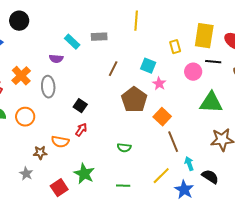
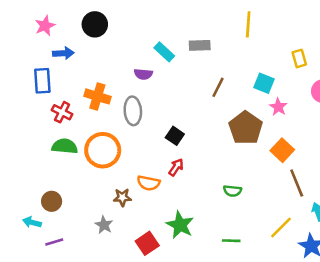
orange cross: (21, 76) -> (97, 96), turned -30
orange circle: (25, 117) -> (103, 150), size x1.4

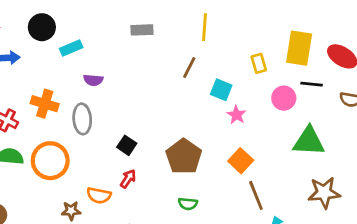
gray rectangle: (200, 45) -> (142, 30), moved
cyan rectangle: (164, 52) -> (71, 48), moved, turned -66
brown line: (218, 87) -> (189, 68), moved
brown pentagon: (246, 128) -> (184, 156), moved

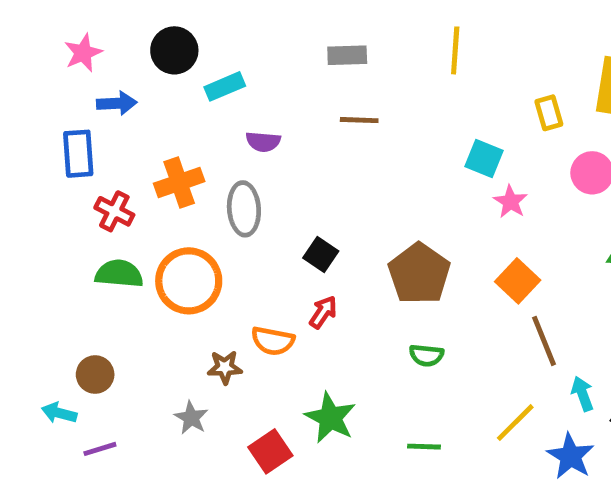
brown line: (189, 68) -> (359, 120), moved, turned 65
orange cross: (45, 104) -> (179, 182), turned -36

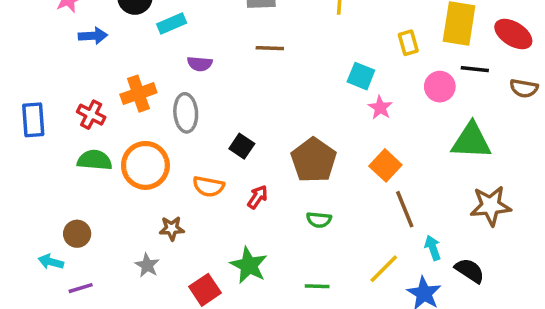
blue rectangle: (78, 154) -> (33, 120), moved
red arrow: (323, 312) -> (258, 197), moved
orange semicircle: (273, 341) -> (208, 186), moved

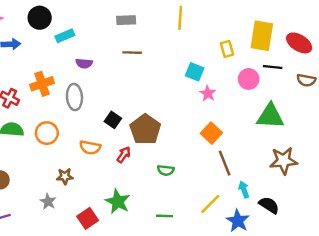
brown pentagon: (314, 160) -> (145, 129), moved
orange circle: (145, 165) -> (47, 133), size x0.7

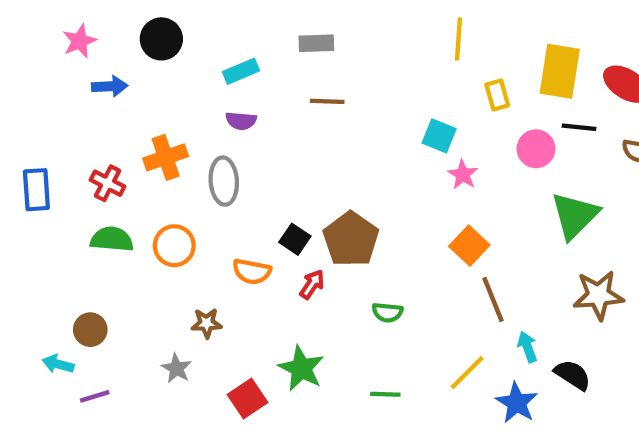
yellow line: (180, 18) -> (458, 39), moved
cyan rectangle: (65, 36) -> (241, 71), moved
green triangle: (270, 116) -> (575, 216), turned -48
black square: (113, 120) -> (295, 239), moved

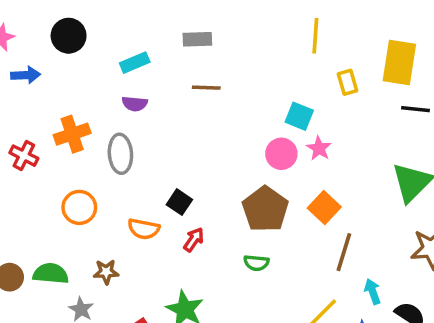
pink circle: (536, 149) -> (281, 154), moved
green semicircle: (112, 239) -> (51, 274), moved
brown pentagon: (351, 239) -> (265, 209), moved
brown line: (493, 299) -> (344, 252), turned 39

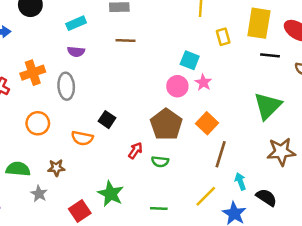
red arrow: (194, 240) -> (135, 150), moved

